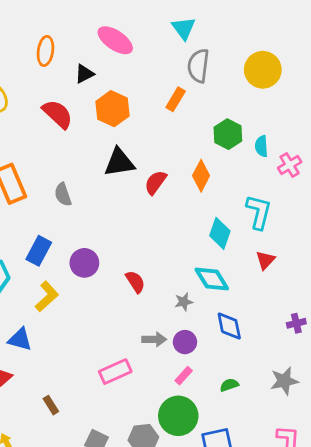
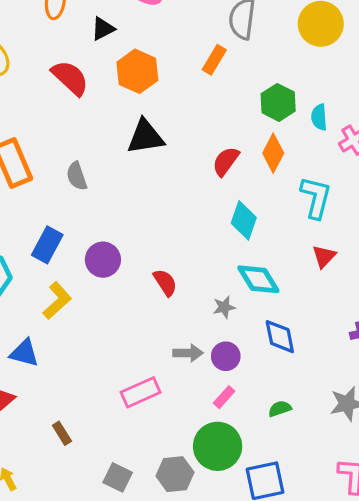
orange diamond: (201, 176) -> (273, 153), moved
red semicircle: (155, 182) -> (226, 161), moved
cyan diamond: (220, 233) -> (244, 220), moved

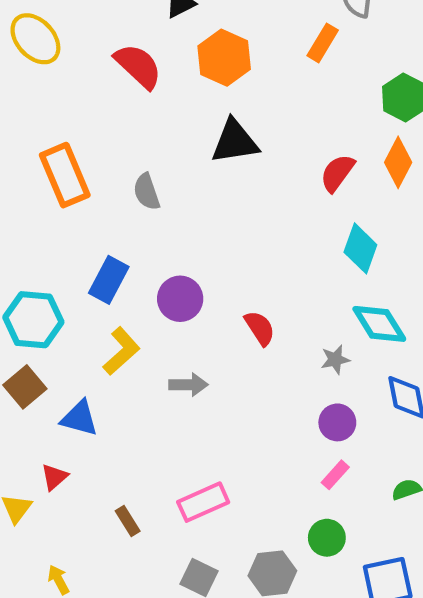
gray arrow: (188, 353) -> (188, 385), moved
pink rectangle: (141, 392) -> (203, 502), moved
green circle: (218, 446) -> (327, 538), size x0.6

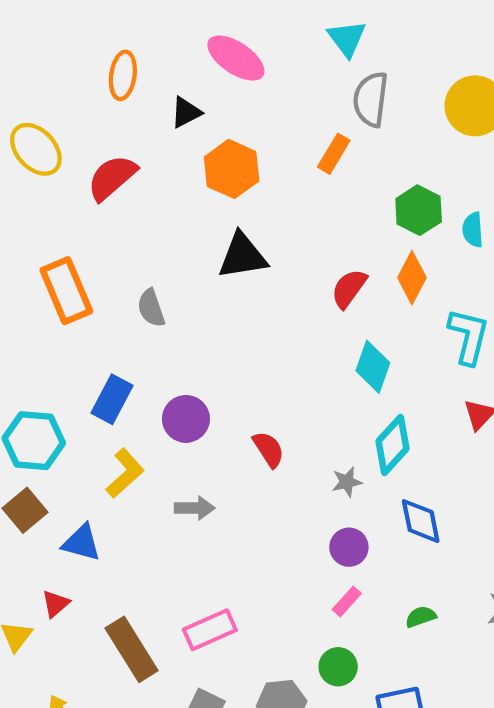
red semicircle: (138, 66) -> (112, 178), moved, turned -84
cyan diamond: (379, 324) -> (392, 445), turned 74
brown rectangle: (128, 521) -> (132, 649), size x2.0

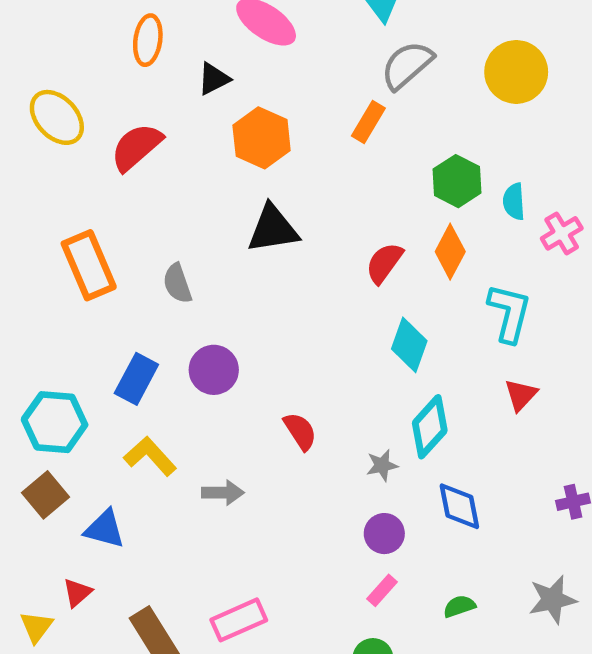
gray semicircle: (371, 99) -> (407, 65), turned 42
purple circle: (186, 419) -> (214, 370), moved
yellow L-shape: (125, 473) -> (150, 456), turned -90

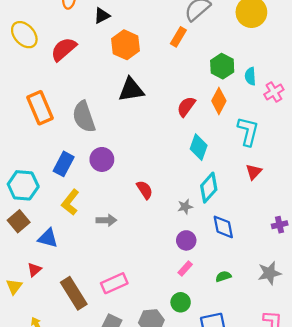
gray semicircle: (177, 283) -> (84, 117), size x1.6
yellow L-shape: (150, 456) -> (70, 202), turned -100

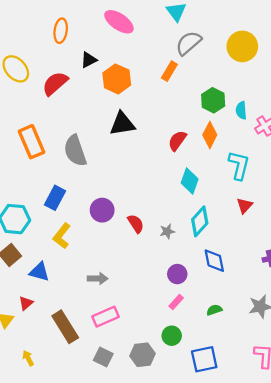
black triangle: (102, 16) -> (89, 60), moved
purple circle: (102, 159) -> (102, 210), moved
gray star: (185, 207) -> (167, 231), moved
gray arrow: (106, 220) -> (98, 279), moved

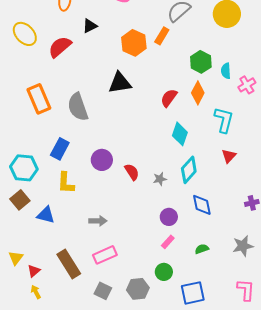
orange hexagon: (117, 79) -> (134, 43), moved
yellow L-shape: (62, 236) -> (66, 183), turned -35
red triangle: (26, 303) -> (34, 271), moved

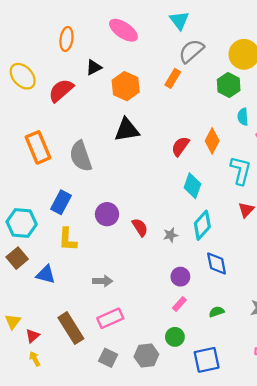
orange hexagon: (134, 43) -> (126, 86), moved
green hexagon: (201, 62) -> (229, 85), moved

